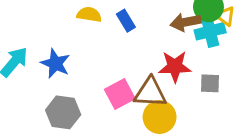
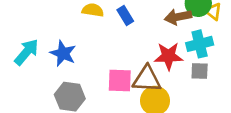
cyan cross: (210, 31) -> (200, 44), moved
pink square: (120, 94) -> (120, 80), turned 30

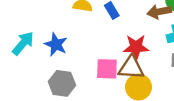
red star: (169, 56) -> (136, 47), moved

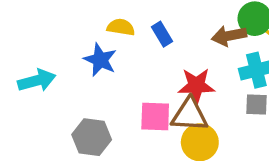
cyan arrow: (23, 43) -> (37, 80), turned 35
blue star: (56, 45) -> (100, 60), moved

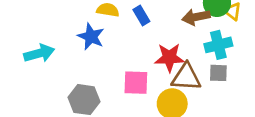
brown triangle: (190, 115) -> (186, 77), moved

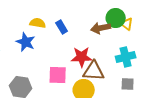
cyan cross: (218, 45) -> (126, 57), moved
gray square: (218, 73) -> (128, 84), moved

